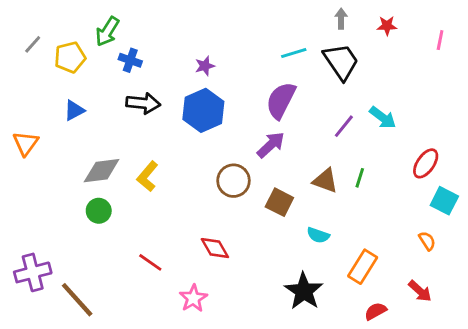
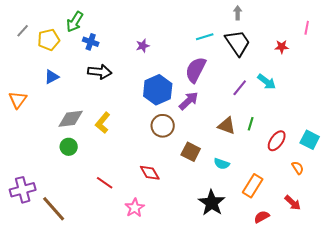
red star: (387, 26) -> (282, 47), moved
blue hexagon: (203, 110) -> (158, 90), moved
red ellipse: (426, 163) -> (277, 141), moved
brown square: (279, 202) -> (191, 152), moved

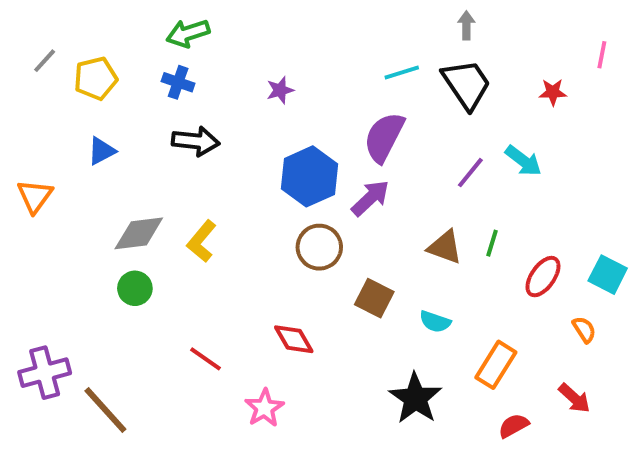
green arrow: (75, 22) -> (188, 33), moved, turned 40

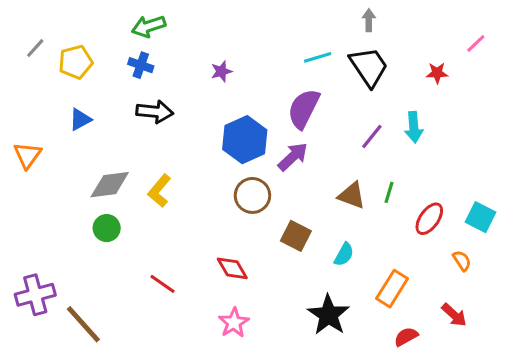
pink line: (602, 55) -> (476, 43), turned 35
cyan arrow: (523, 161) -> (414, 127), turned 48
cyan semicircle: (435, 322) -> (344, 254), turned -80
pink star: (264, 408) -> (234, 323), moved

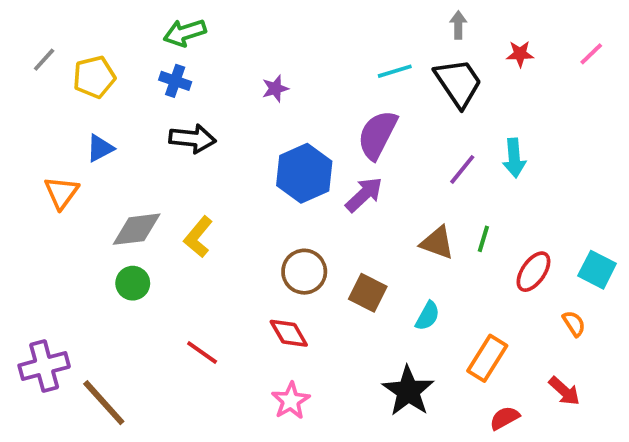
red star: (437, 73) -> (520, 54), moved
orange triangle: (28, 155) -> (61, 193), moved
brown circle: (252, 195) -> (304, 272), moved

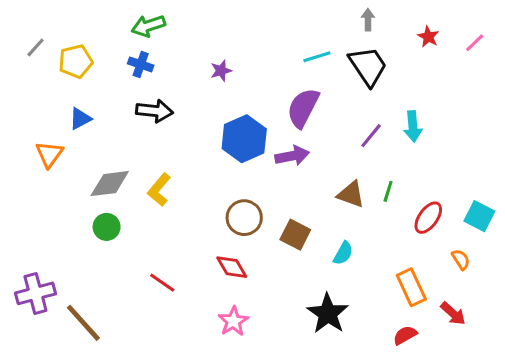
red star: (520, 54) -> (428, 37), moved, turned 30
purple arrow: (364, 195) -> (292, 156), turned 32
orange rectangle: (487, 358) -> (411, 287), moved, turned -57

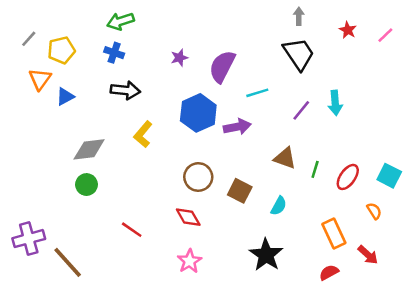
cyan line: (317, 57) -> (257, 93), moved
purple semicircle: (303, 108) -> (222, 66), moved
orange triangle: (49, 154) -> (40, 79), moved
yellow L-shape: (159, 190) -> (143, 134), moved
green line: (388, 191) -> (315, 169), moved

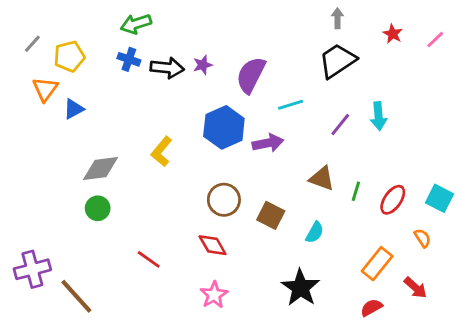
black trapezoid: (299, 54) -> (337, 61), turned -90
black arrow: (125, 90) -> (167, 68), moved
orange rectangle: (334, 234) -> (377, 264), turned 64

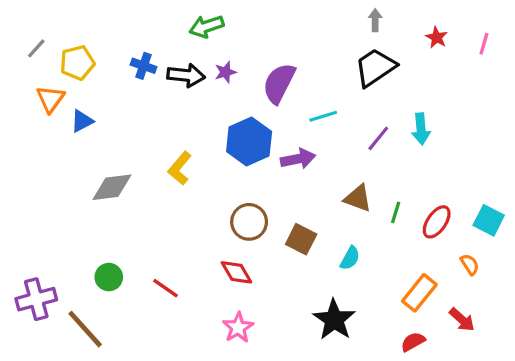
green arrow: (136, 24) -> (207, 26), moved
pink line: (435, 39) -> (484, 44), turned -30
green circle: (98, 208) -> (109, 277), moved

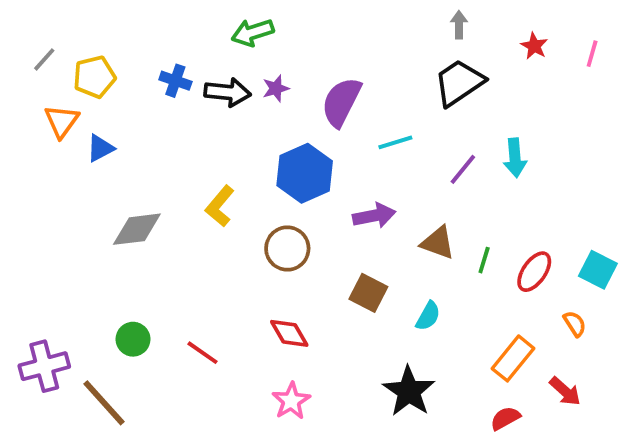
purple arrow: (298, 159) -> (374, 216), moved
brown circle: (249, 222) -> (287, 249), moved

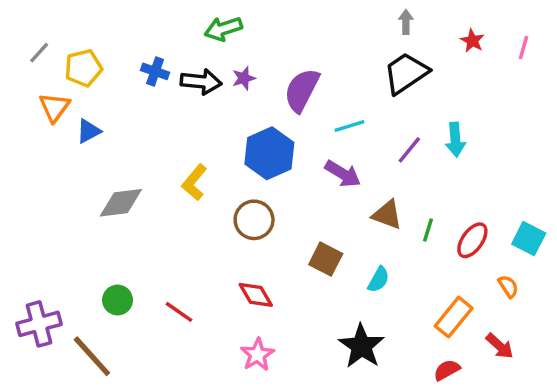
purple arrow: (374, 216) -> (343, 174), moved, turned 42

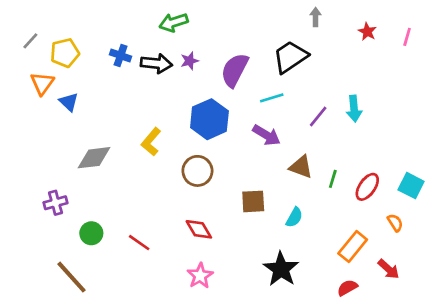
black trapezoid: (406, 73) -> (290, 57), moved
blue triangle: (89, 131) -> (69, 102), turned -48
brown square: (326, 259) -> (253, 201), turned -30
purple cross: (39, 324) -> (56, 203), moved, size x0.7

